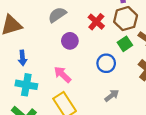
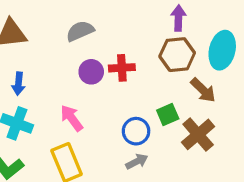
red cross: (96, 22) -> (122, 68), moved, turned 35
green square: (125, 44) -> (168, 114), moved
blue circle: (106, 63) -> (136, 131), moved

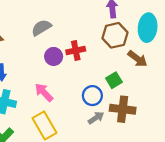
brown cross: (198, 134) -> (123, 109), moved, turned -35

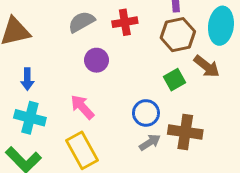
red cross: (76, 50) -> (125, 22), moved
green square: (114, 80) -> (174, 80), moved

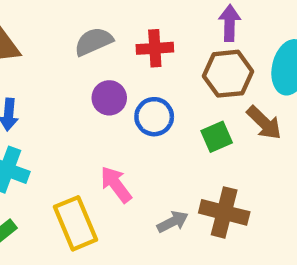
pink arrow: (82, 107) -> (116, 184), moved
blue circle: (146, 113) -> (154, 117), moved

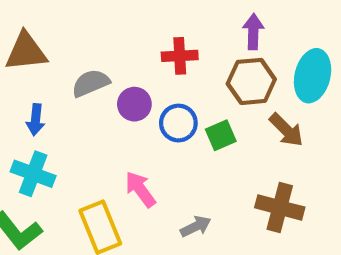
gray semicircle: (94, 42) -> (91, 83), moved
green square: (217, 137) -> (221, 135), moved
brown cross: (224, 212) -> (280, 207), moved

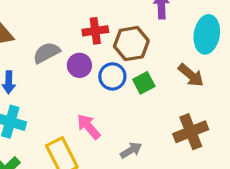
red cross: (180, 56) -> (95, 31), moved
brown hexagon: (251, 81) -> (131, 44), moved
brown cross: (280, 207) -> (191, 132), turned -32

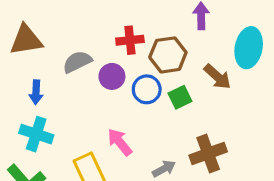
brown arrow: (191, 75) -> (217, 77), moved
brown cross: (191, 132) -> (208, 153), moved

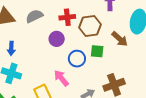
gray semicircle: (77, 62) -> (34, 16), moved
blue circle: (147, 89) -> (77, 59), moved
green square: (180, 97) -> (97, 51), turned 32

